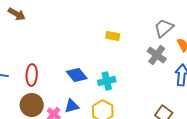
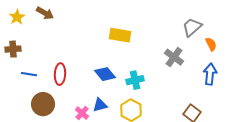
yellow rectangle: (113, 36) -> (120, 35), moved, size x1.5
gray cross: (157, 55) -> (174, 57), moved
brown circle: (32, 105) -> (43, 104), moved

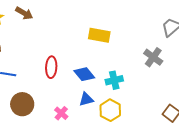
red ellipse: (60, 74) -> (51, 67), moved
blue triangle: (100, 105) -> (86, 99), moved

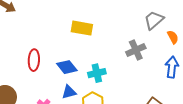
gray cross: (153, 57) -> (136, 50), turned 30

